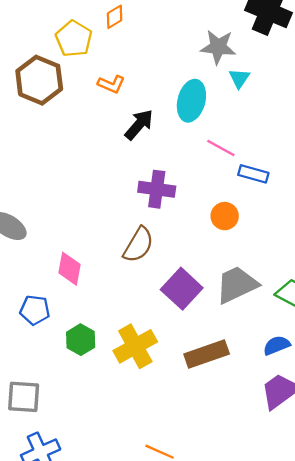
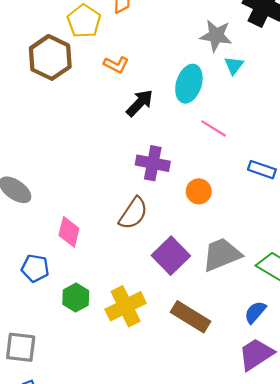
blue rectangle: (253, 174) -> (262, 170), moved
orange circle: (225, 216) -> (199, 191), moved
blue semicircle: (277, 345) -> (255, 312), turned -30
brown rectangle: (207, 354) -> (191, 317), turned 48

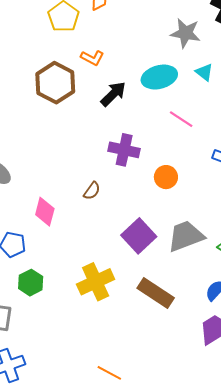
brown hexagon: (50, 57) -> (55, 83), moved
cyan triangle: (234, 65) -> (204, 72), moved, turned -30
cyan ellipse: (189, 84) -> (159, 77), turned 56
brown semicircle: (133, 213) -> (92, 191), moved, size x0.6
green hexagon: (76, 298) -> (31, 283), moved

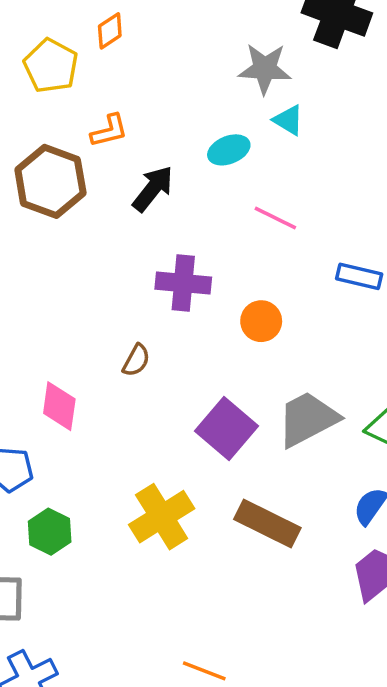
orange L-shape: (92, 58) -> (109, 131), turned -35
cyan triangle: (204, 72) -> (288, 120), moved
cyan ellipse: (159, 77) -> (229, 150), size x0.7

